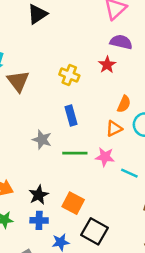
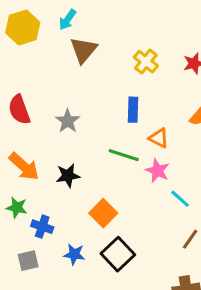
orange triangle: (114, 129) -> (159, 138), moved, turned 36
gray star: (42, 140) -> (68, 121), moved
black star: (39, 195) -> (68, 176), moved
blue cross: (39, 220) -> (42, 227), moved

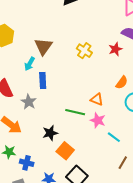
cyan arrow: (67, 20) -> (30, 64), moved
blue rectangle: (133, 110) -> (43, 81), moved
gray star: (68, 121) -> (29, 102), moved
black star: (68, 176) -> (50, 133), moved

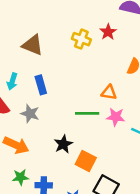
brown triangle: (43, 47) -> (33, 45), turned -30
red star: (115, 49) -> (108, 32), moved
cyan arrow: (30, 64) -> (12, 81), moved

